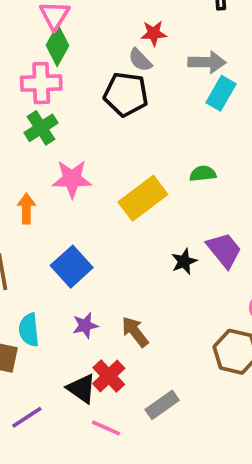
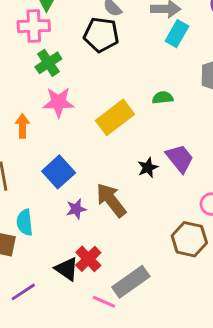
green cross: (41, 128) -> (48, 63), moved
purple star: (85, 325) -> (76, 209), moved
brown arrow: (135, 332) -> (111, 200), moved, size x1.4
gray rectangle: (162, 405) -> (131, 282), size x1.4
pink line: (106, 428) -> (104, 302), moved

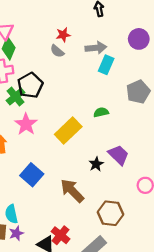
black pentagon: (101, 35) -> (30, 85), moved, turned -30
pink star: (58, 102) -> (26, 124), turned -30
purple star: (76, 209) -> (16, 233), moved
brown hexagon: (189, 239) -> (111, 213), moved

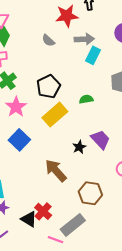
red star: (63, 35) -> (67, 16), moved, size x1.6
black pentagon: (30, 85) -> (48, 86), moved
blue square: (32, 175) -> (19, 140), moved

